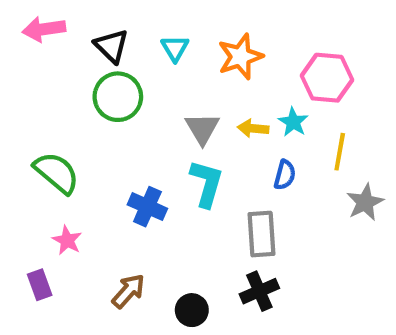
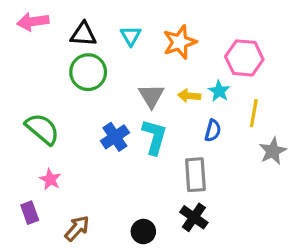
black triangle: (112, 46) -> (83, 34), turned -40
blue cross: (147, 207) -> (115, 137), moved, turned 32
brown arrow: (128, 291) -> (77, 228), moved
black cross: (259, 291) -> (194, 217), turned -32

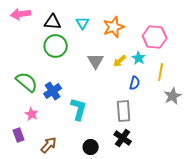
yellow arrow: (189, 96) -> (120, 61), turned -48
blue cross: (115, 137) -> (53, 91), moved
cyan L-shape: (154, 137) -> (79, 109), moved

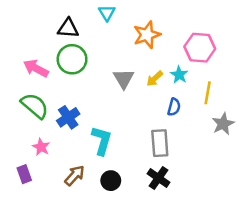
pink arrow: (21, 14) -> (36, 68), moved, turned 36
cyan triangle: (83, 23) -> (107, 13), moved
brown arrow: (49, 145) -> (75, 175), moved
black circle: (91, 147) -> (111, 181), moved

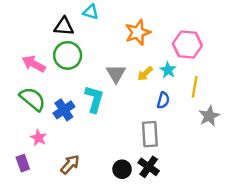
cyan triangle: (107, 13) -> (91, 12), moved, turned -42
cyan L-shape: (102, 141) -> (94, 99), moved
black circle: (111, 181) -> (122, 169), moved

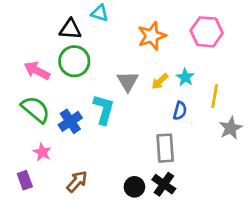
pink hexagon: (187, 45) -> (207, 32), moved

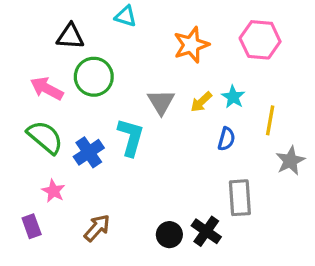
black triangle: (70, 29) -> (70, 36), moved
gray rectangle: (165, 148) -> (240, 198), moved

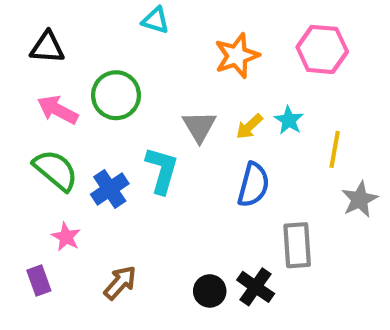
black triangle: (70, 36) -> (47, 47), moved
blue semicircle: (226, 139) -> (253, 185), moved, size x1.5

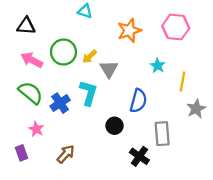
yellow arrow: (249, 126) -> (90, 57), moved
black circle: (210, 291) -> (115, 126), moved

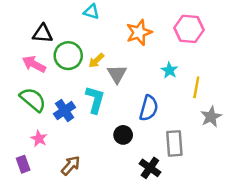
black triangle: (26, 26) -> (43, 34), moved

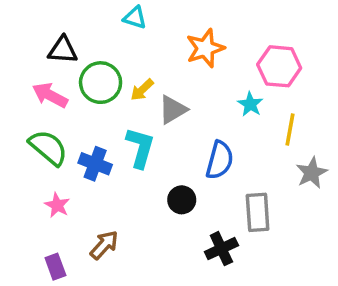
pink hexagon: (189, 29) -> (279, 66), moved
gray triangle: (117, 74) -> (173, 110), turned 30
blue cross: (65, 111) -> (95, 164), turned -35
purple rectangle: (23, 164) -> (55, 267), moved
black cross: (150, 168) -> (221, 249), turned 30

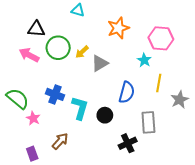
yellow line: (290, 129) -> (159, 83), moved
green semicircle: (48, 148) -> (18, 99), moved
cyan L-shape: (140, 148) -> (80, 108), moved

